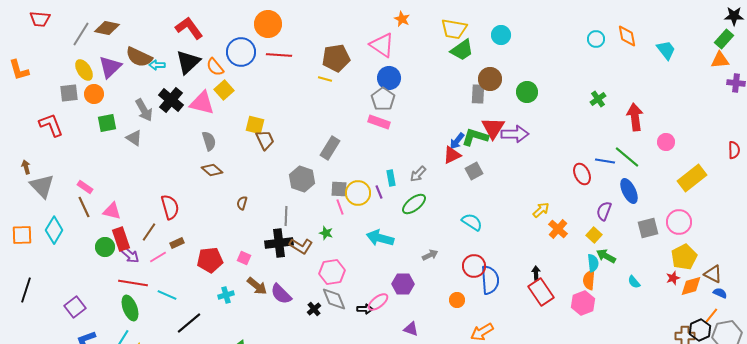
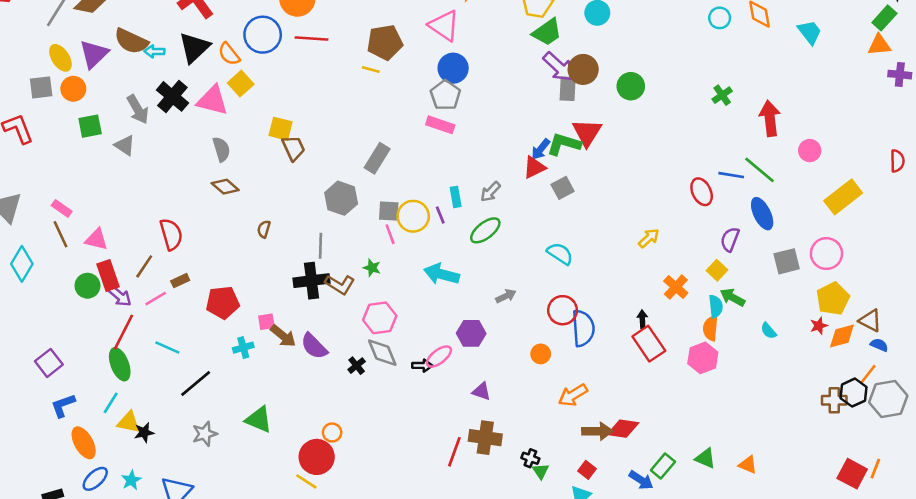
purple arrow: (515, 134) -> (559, 67), moved, turned 44
orange cross: (558, 229) -> (676, 287), moved
pink square: (244, 258) -> (266, 322), moved, turned -32
red line: (133, 283) -> (124, 332), turned -72

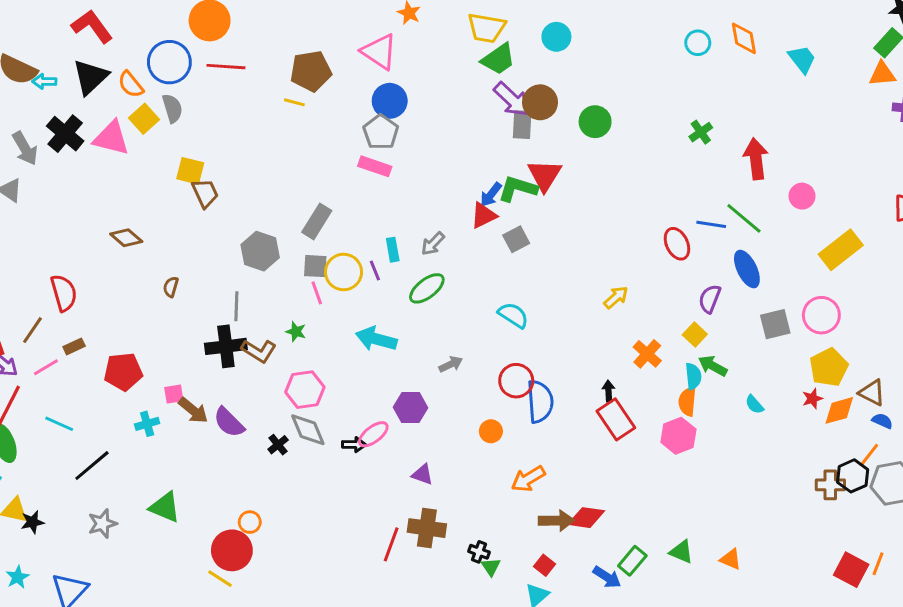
gray semicircle: (221, 149) -> (172, 108), moved
gray rectangle: (377, 158) -> (317, 221), moved

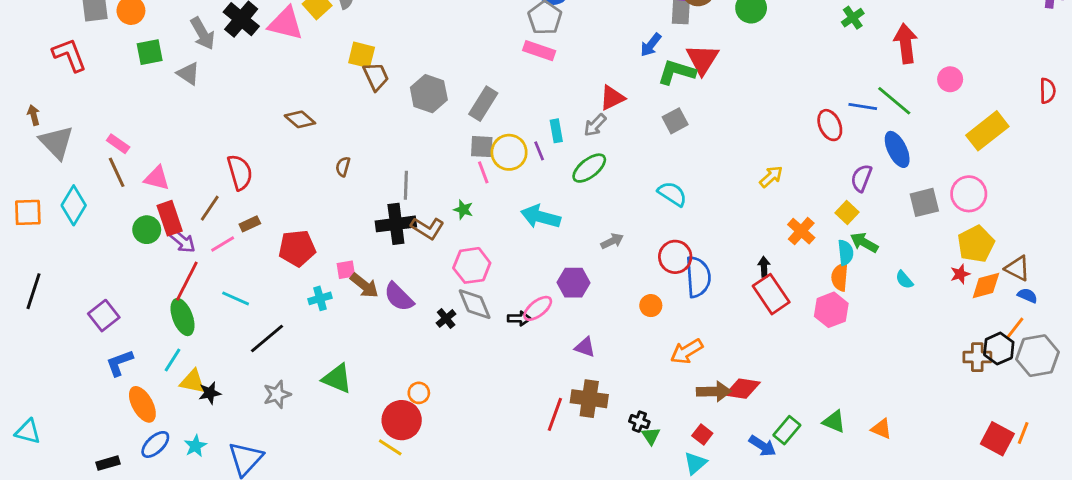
blue arrow: (491, 195) -> (651, 45), moved
red triangle: (483, 215) -> (612, 98), moved
gray hexagon: (260, 251) -> (429, 94), moved

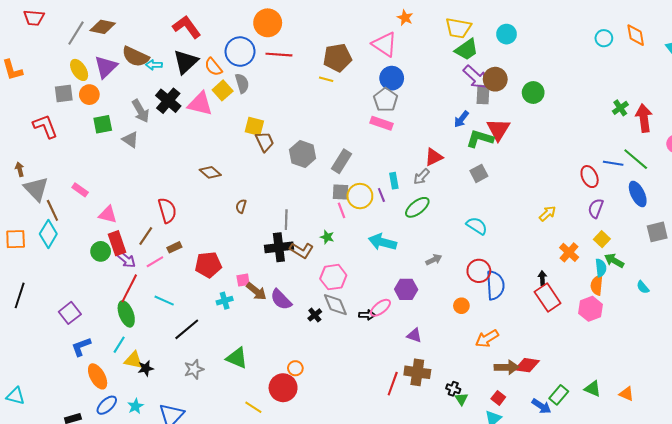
green cross: (853, 18) -> (620, 108), moved
brown line: (117, 172) -> (52, 210), moved
purple semicircle: (861, 178) -> (596, 208), moved
yellow line: (390, 447) -> (253, 407), moved

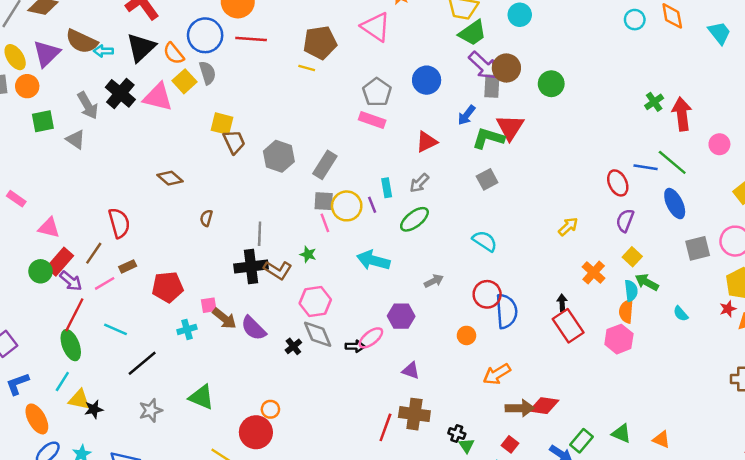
blue circle: (392, 78) -> (427, 80), moved
red triangle: (434, 157) -> (427, 142), moved
red rectangle: (117, 243) -> (60, 262), turned 60

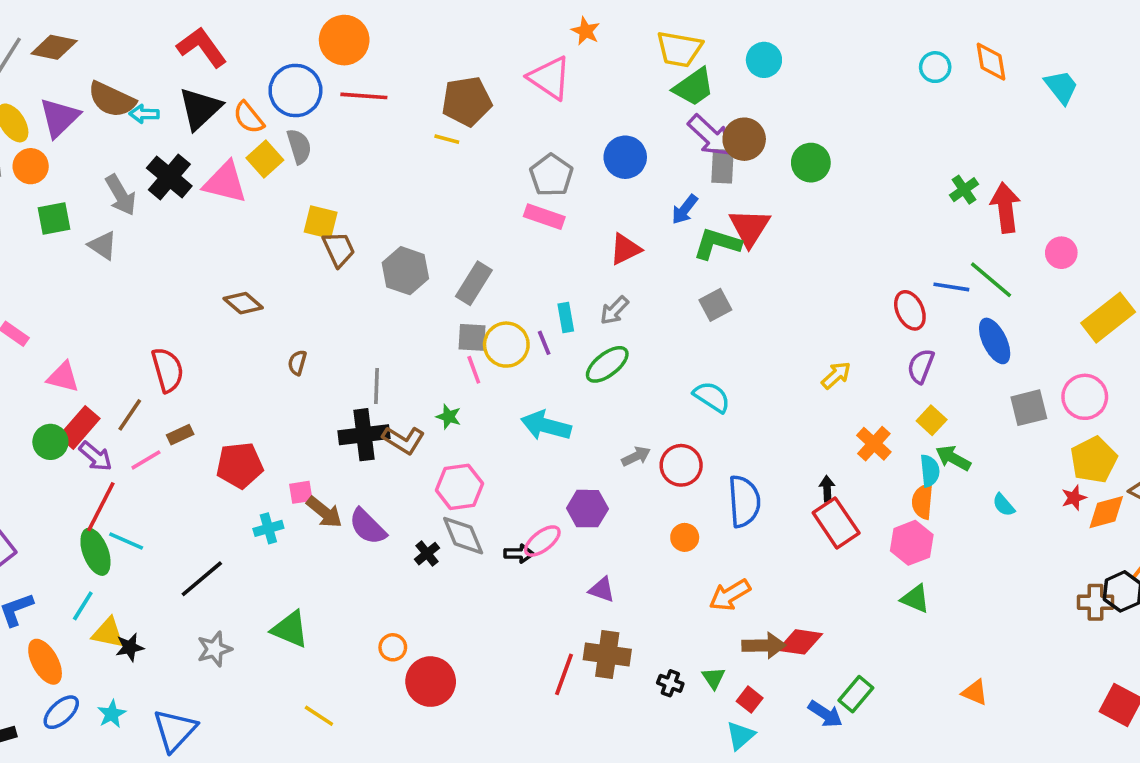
red circle: (487, 294) -> (681, 465), moved
cyan line: (116, 329) -> (126, 541), moved
red circle: (256, 432) -> (431, 682), moved
green triangle: (621, 433) -> (915, 599), moved
green triangle: (466, 446) -> (714, 678), moved

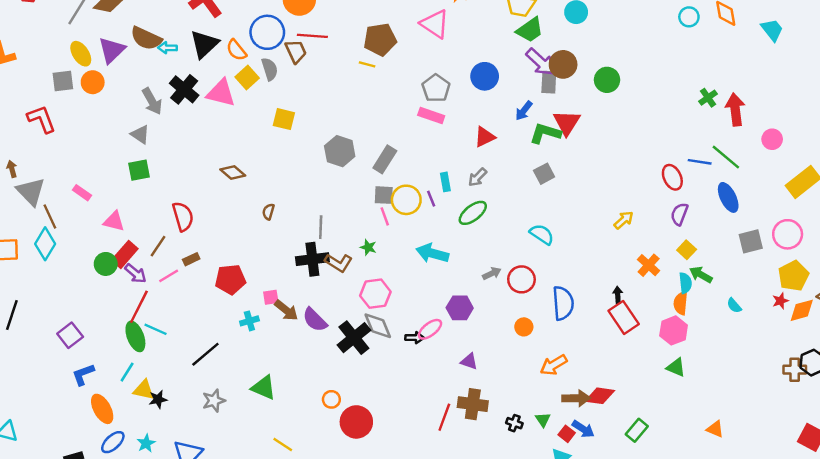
green square: (54, 218) -> (139, 170), moved
brown trapezoid: (339, 249) -> (296, 51), moved
black cross: (427, 554) -> (354, 338), size x2.0
blue arrow: (825, 714) -> (583, 429), moved

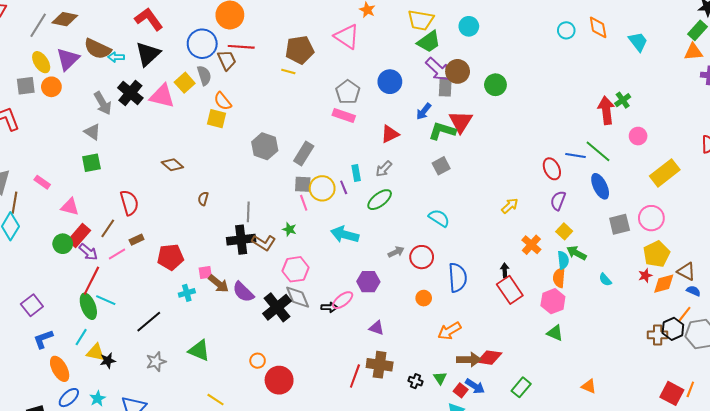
orange semicircle: (236, 50) -> (223, 101), moved
green cross: (708, 98) -> (623, 100), moved
brown line: (50, 216) -> (14, 203), turned 35

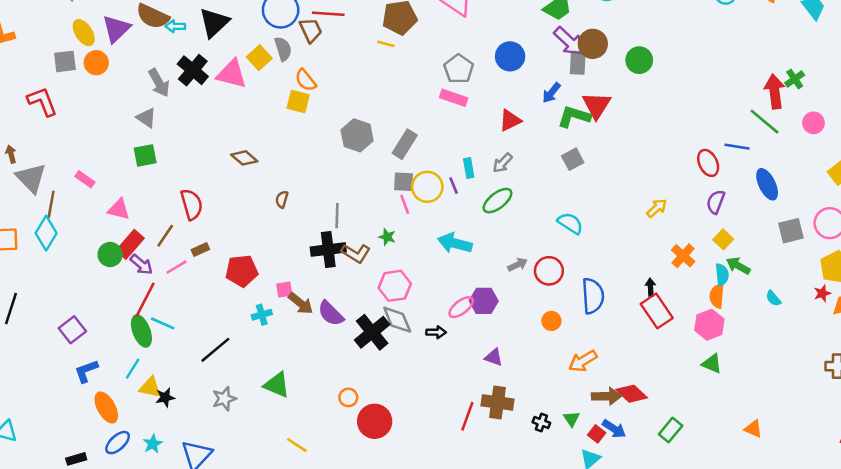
green line: (598, 151) -> (765, 122), moved
pink ellipse: (343, 300) -> (461, 307), moved
red diamond: (489, 358) -> (632, 394), turned 35

